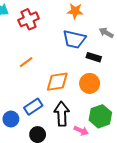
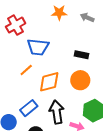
gray arrow: (106, 33) -> (87, 18), moved
blue trapezoid: (74, 39) -> (38, 47), moved
orange line: (26, 62) -> (26, 70), moved

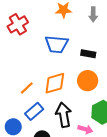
gray arrow: (87, 18) -> (93, 14), turned -112
blue trapezoid: (38, 47) -> (57, 44), moved
orange line: (26, 70) -> (27, 88), moved

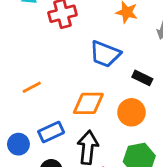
orange line: (27, 88) -> (32, 87), moved

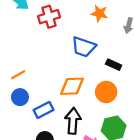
orange line: (32, 87) -> (18, 75), moved
blue circle: (18, 144) -> (20, 97), moved

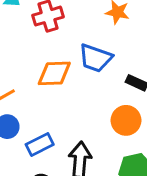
orange diamond: (72, 86) -> (54, 73), moved

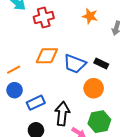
blue trapezoid: (95, 58) -> (75, 64), moved

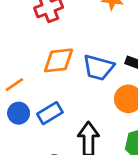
blue rectangle: (36, 103) -> (50, 113), moved

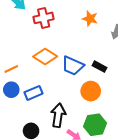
orange diamond: (58, 60) -> (45, 56), turned 30

